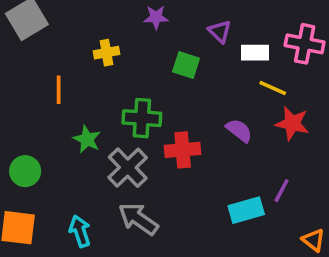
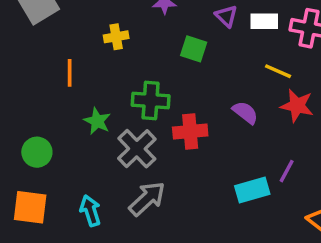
white rectangle: (255, 53) -> (264, 21), moved
gray arrow: (138, 219) -> (147, 199), turned 102

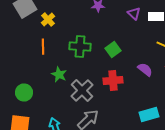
yellow cross: (116, 37) -> (48, 20), moved, turned -32
green square: (194, 49) -> (113, 50), moved, turned 35
green cross: (151, 100) -> (80, 46), moved

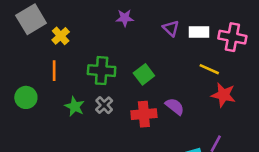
purple semicircle: (145, 70) -> (175, 106), moved
gray cross: (82, 90) -> (104, 105), moved, size x0.6
green circle: (24, 92) -> (26, 97), moved

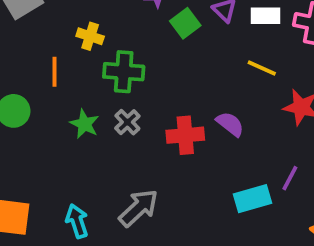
yellow cross: (61, 36) -> (90, 36), moved, turned -30
yellow line: (209, 69) -> (262, 68), moved
green square: (144, 74) -> (185, 23), moved

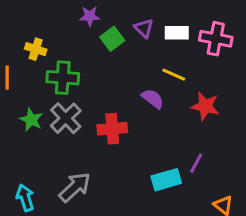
gray cross: (127, 122) -> (66, 118), size x1.5
purple semicircle: (230, 124) -> (153, 99), moved

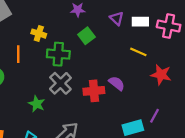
green square: (112, 39) -> (86, 36), moved
purple semicircle: (153, 99) -> (117, 83), moved
green star: (31, 120) -> (37, 104), moved

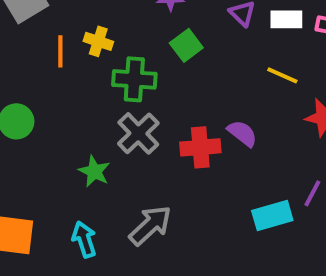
orange line: (18, 54) -> (60, 51), moved

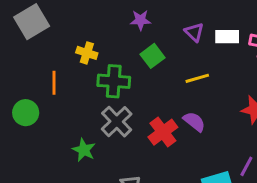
orange line: (60, 51) -> (54, 83), moved
yellow line: (282, 75) -> (197, 78), moved, turned -40
red cross: (200, 147) -> (163, 132), turned -32

